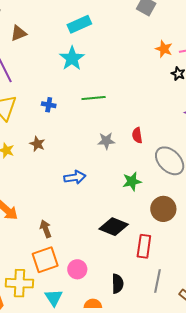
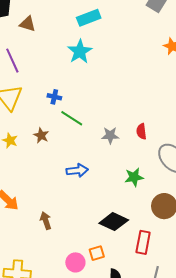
brown triangle: (19, 33) -> (28, 24), turned 36
green line: (94, 98) -> (72, 118), moved, turned 35
orange square: (45, 260) -> (97, 253), moved, size x0.6

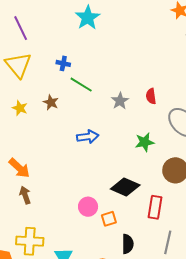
gray star: (110, 135) -> (120, 101), turned -30
brown arrow: (46, 221) -> (25, 195), moved
pink circle: (75, 262) -> (88, 207), moved

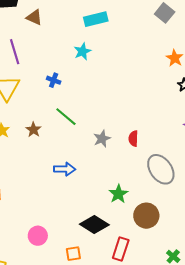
cyan star: (88, 18) -> (82, 51), size x0.7
blue cross: (63, 63) -> (54, 80), moved
green star: (145, 142) -> (118, 194), moved, turned -30
pink circle: (88, 207) -> (38, 236), moved

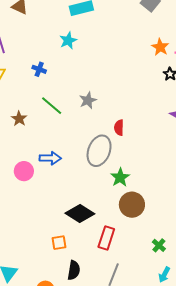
gray star: (102, 139) -> (88, 100), moved
gray ellipse: (161, 169) -> (99, 151), moved, turned 56
green star: (118, 194) -> (120, 177), moved
pink circle: (38, 236) -> (24, 171), moved

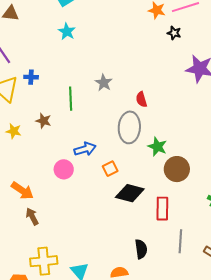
blue cross: (39, 69) -> (31, 77), moved
green line: (52, 106) -> (71, 99), turned 65
orange square: (59, 243) -> (110, 169), moved

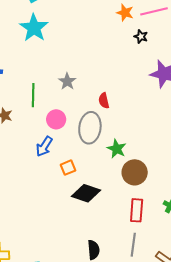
cyan star: (67, 31) -> (34, 28), size x1.6
blue arrow: (85, 149) -> (44, 146), turned 135
pink circle: (64, 169) -> (56, 119), moved
red rectangle: (162, 209) -> (137, 210), moved

